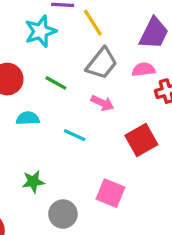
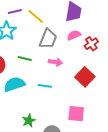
cyan semicircle: (28, 118) -> (14, 84), size x1.5

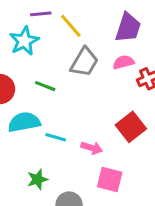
pink arrow: (56, 62) -> (92, 148), moved
cyan line: (45, 86) -> (56, 137), moved

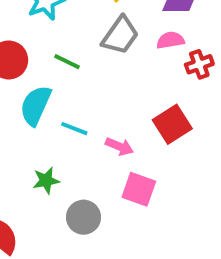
cyan semicircle: (24, 122) -> (36, 105), turned -60

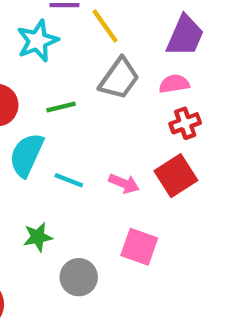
green line: (67, 62) -> (61, 107), turned -40
red cross: (199, 64) -> (185, 123), moved
pink arrow: (119, 146) -> (124, 183), moved

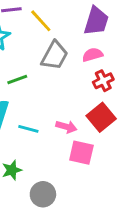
pink square: (139, 247) -> (81, 153), moved

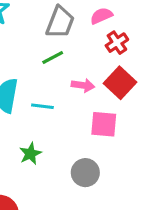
green line: (17, 80) -> (53, 58), moved
pink arrow: (66, 127) -> (83, 85), moved
gray circle: (43, 194) -> (85, 173), moved

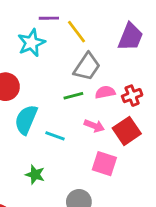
pink semicircle: (101, 16) -> (105, 92), moved
green star: (30, 154) -> (35, 175), turned 30

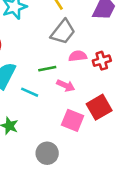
green line: (73, 96) -> (47, 69), moved
red square: (127, 131) -> (99, 107), moved

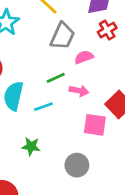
red cross: (102, 61) -> (107, 30), moved
cyan line: (30, 92) -> (43, 107), turned -30

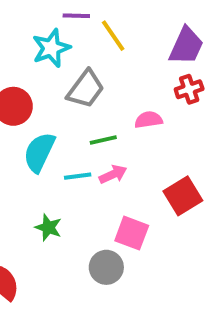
gray trapezoid: (62, 36) -> (86, 89), moved
pink arrow: (79, 91) -> (113, 174), moved, turned -48
pink square: (95, 125) -> (132, 233), moved

